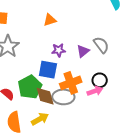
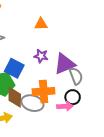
gray semicircle: (101, 45) -> (76, 76), moved
purple triangle: (83, 51) -> (65, 64), size x1.6
blue square: (48, 70) -> (14, 68), moved

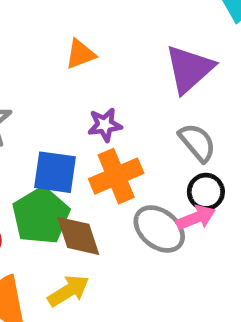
purple triangle: (65, 64) -> (189, 69), moved
orange cross: (44, 91) -> (116, 176), moved
gray ellipse: (32, 103) -> (159, 229), moved, turned 40

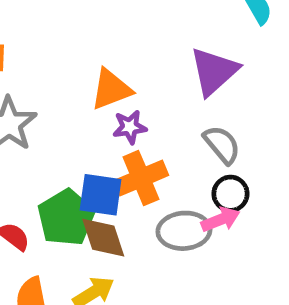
orange triangle: (80, 54) -> (111, 89), moved, size x1.4
blue square: (55, 172) -> (101, 195), moved
gray ellipse: (159, 229) -> (184, 231), turned -42

